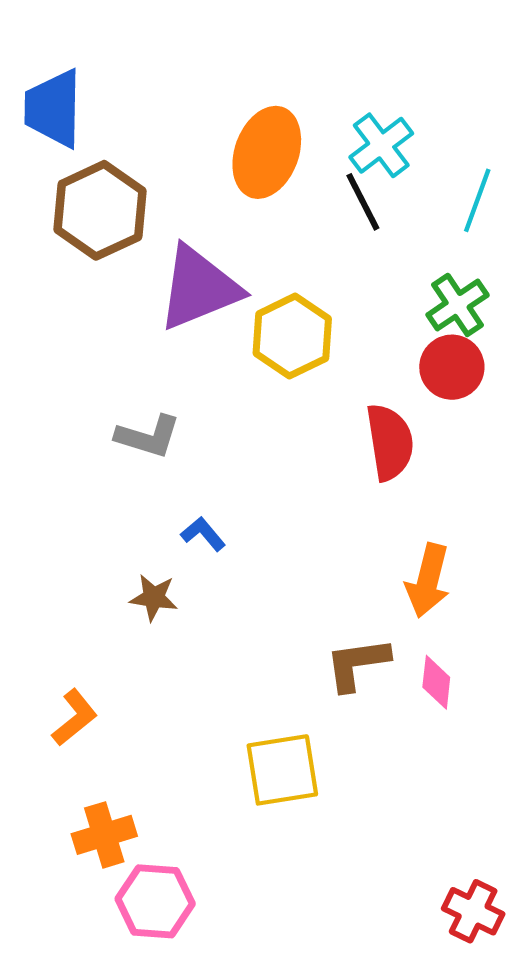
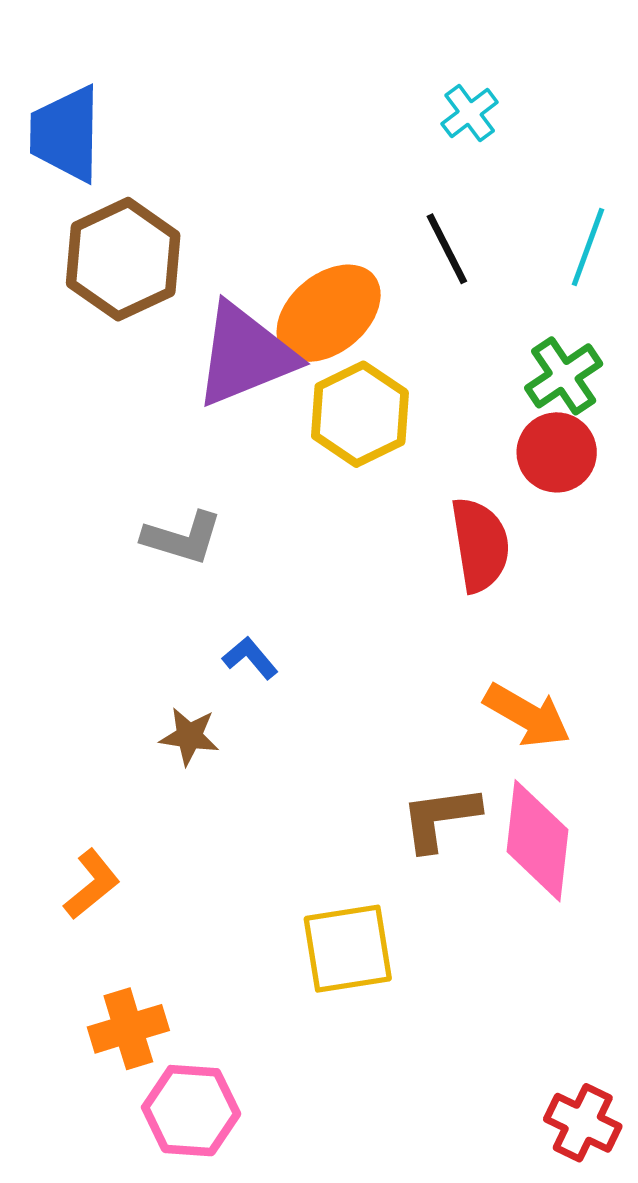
cyan cross: (381, 145) -> (470, 113), moved, size x0.7
orange ellipse: (267, 152) -> (329, 313), moved, turned 30
orange arrow: (428, 581) -> (527, 715), turned -74
pink diamond: (436, 682) -> (537, 841), size x1.8

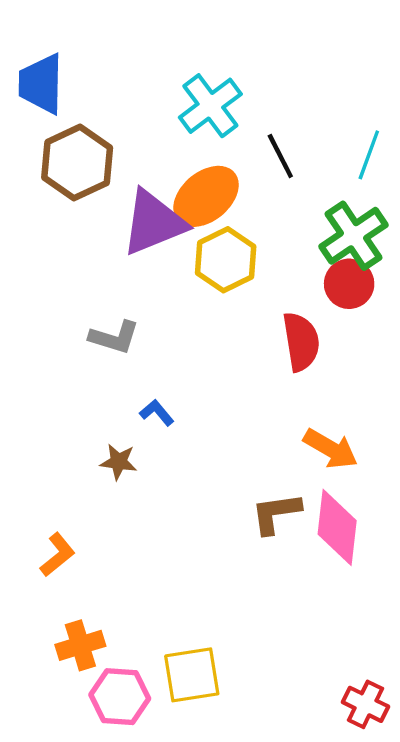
cyan cross: (470, 113) -> (210, 106), moved, size x1.8
green cross: (564, 376) -> (353, 236), size x1.4
yellow square: (348, 949) -> (192, 675), moved

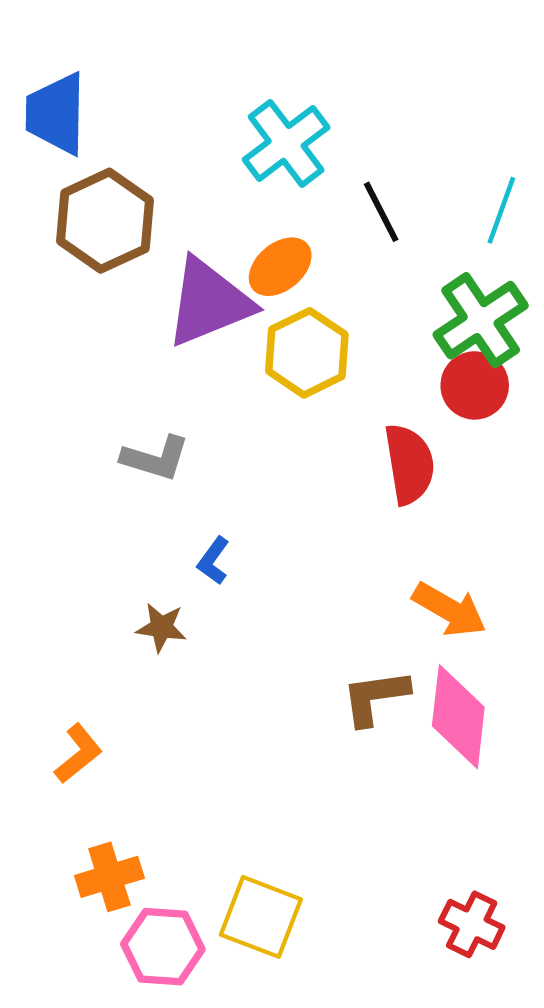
orange ellipse: (206, 196) -> (280, 267), size x0.7
blue L-shape: (157, 413) -> (213, 561), turned -104
yellow square: (192, 675) -> (261, 917), turned 30
red cross: (365, 704) -> (472, 924), moved

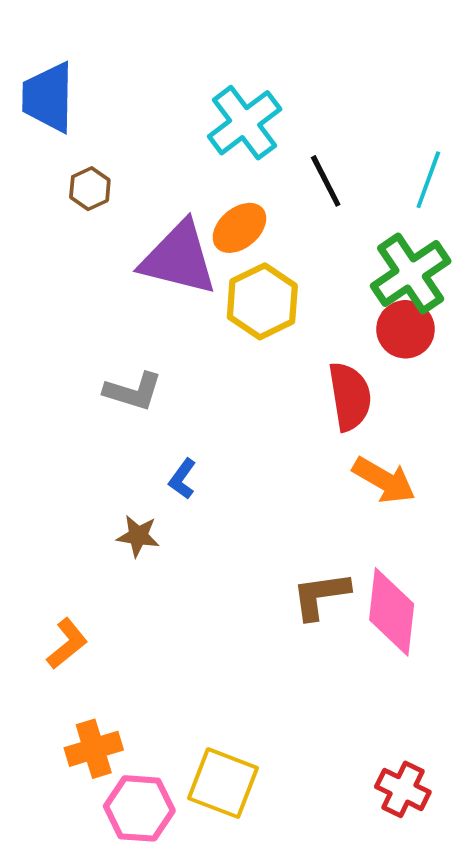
brown hexagon: (105, 221) -> (90, 189), size x0.5
purple triangle: (209, 302) -> (179, 258), turned 36
orange arrow: (449, 610) -> (384, 480), moved

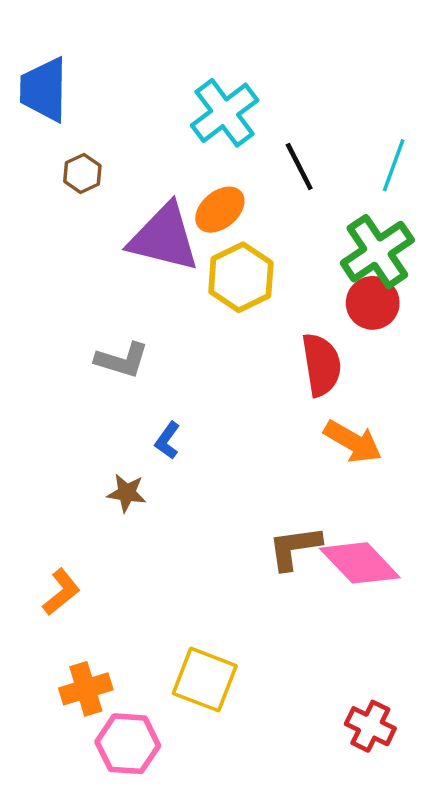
pink diamond: (392, 612) -> (360, 563), turned -50
yellow square: (223, 783) -> (205, 680), moved

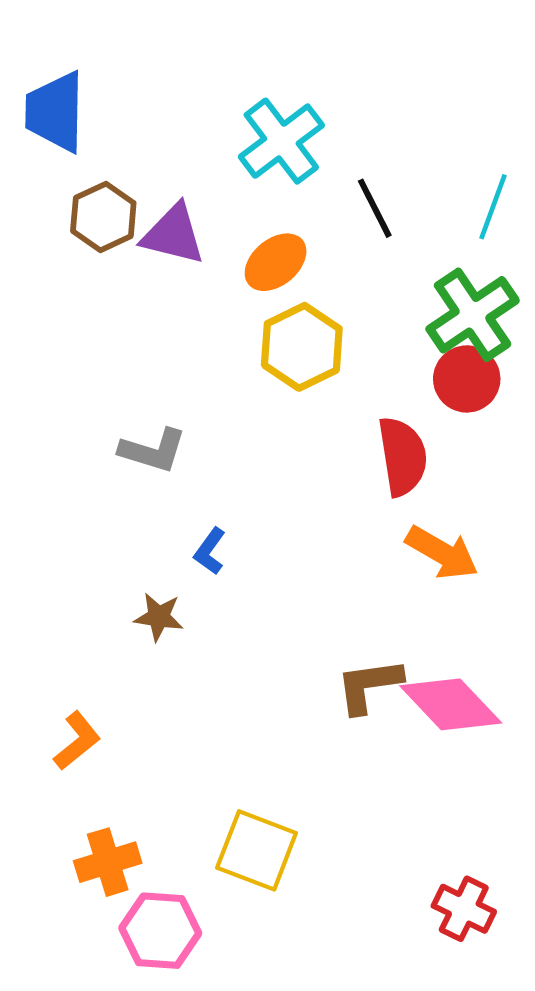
brown hexagon: (82, 173) -> (103, 217), size x1.4
purple triangle: (164, 238) -> (173, 234), moved, size x0.7

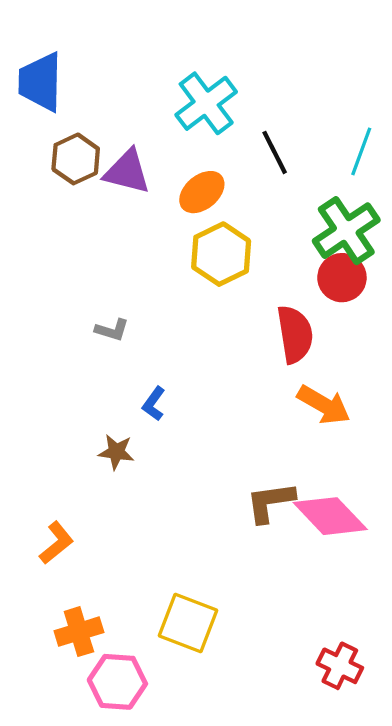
gray L-shape: (153, 450) -> (112, 330), size x0.7

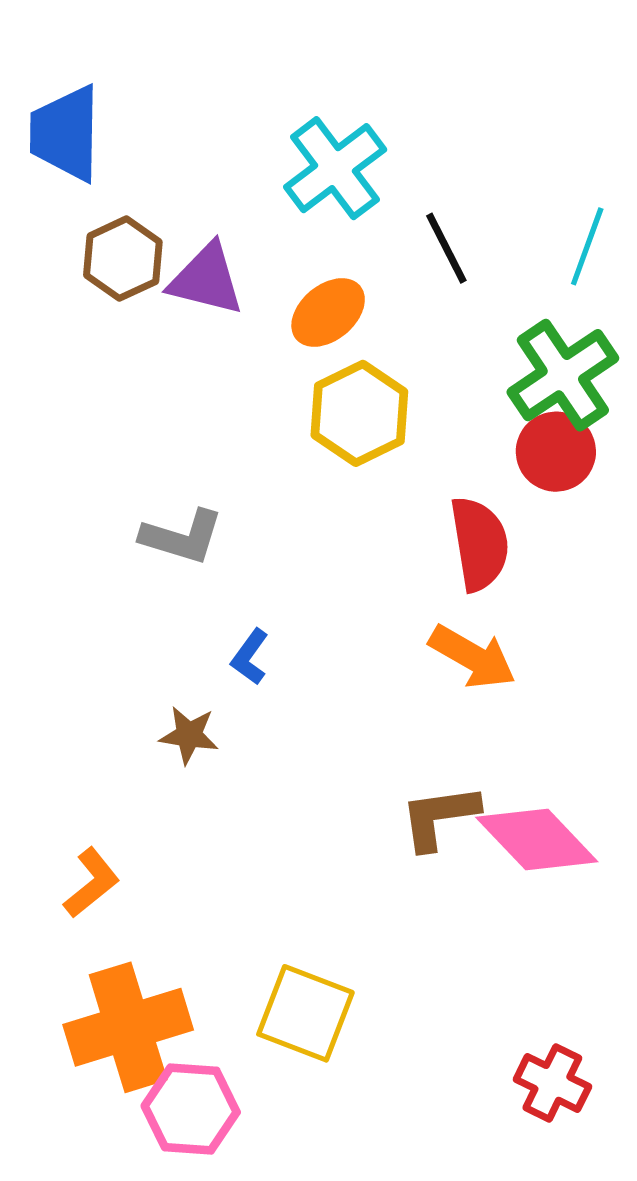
gray L-shape: (112, 330) -> (182, 537), size x1.5
orange arrow: (324, 405) -> (472, 657), moved
orange cross: (79, 632) -> (128, 1027), size x1.6

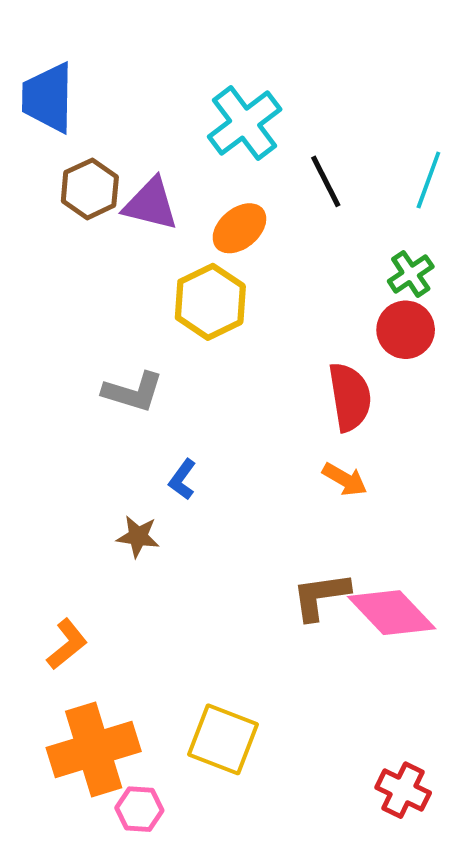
green cross: (563, 375) -> (411, 274), size x0.6
yellow hexagon: (359, 413) -> (210, 302), moved
orange arrow: (472, 657) -> (345, 479), size x0.7
pink hexagon: (191, 1109) -> (139, 809), size x0.7

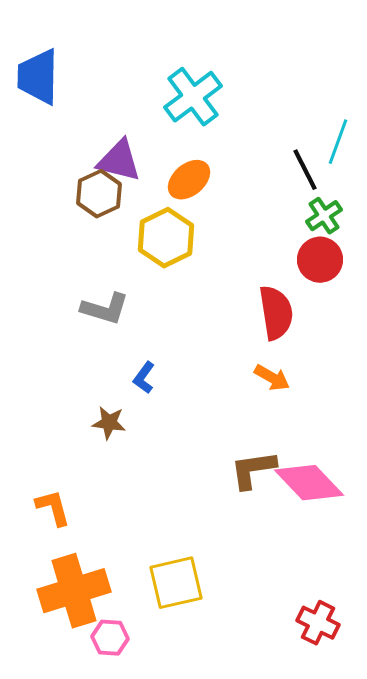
black line: (326, 181) -> (305, 170), moved
brown hexagon: (90, 189) -> (99, 194), moved
orange L-shape: (67, 644) -> (53, 508), turned -66
yellow square: (223, 739) -> (176, 583), turned -34

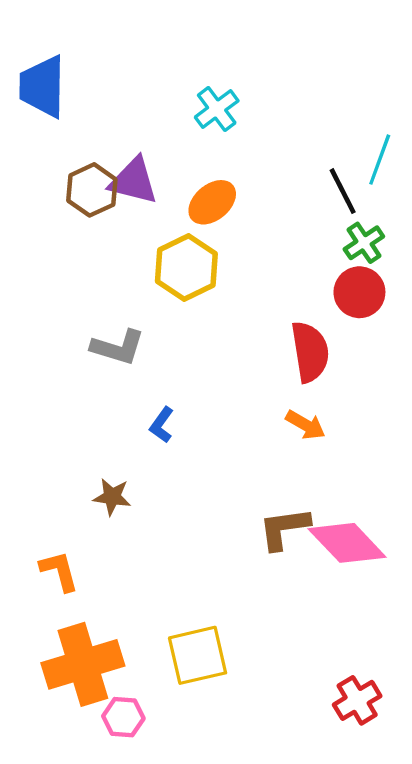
cyan cross: (193, 97) -> (217, 109), size x0.7
brown hexagon: (99, 194) -> (92, 190), moved
brown star: (109, 423) -> (112, 497), moved
red cross: (318, 623) -> (357, 700), turned 33

